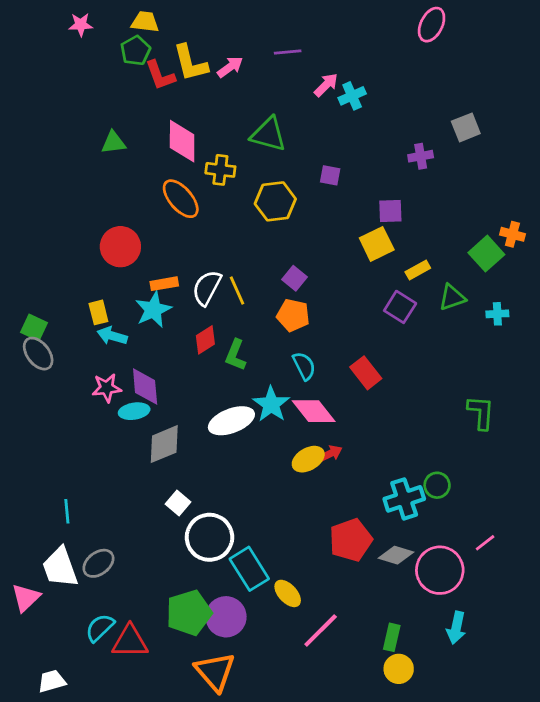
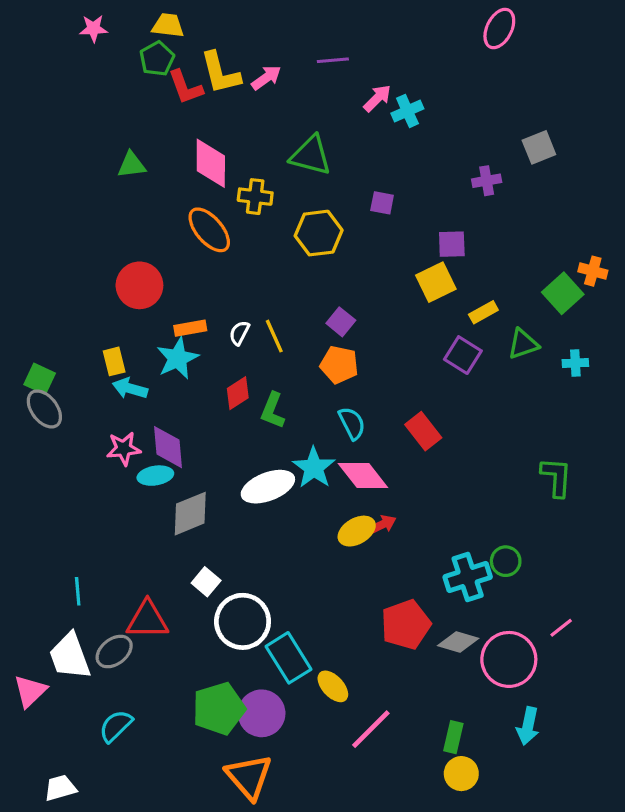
white semicircle: (207, 288) -> (239, 333), size x0.6
red triangle: (130, 641) -> (147, 620), moved

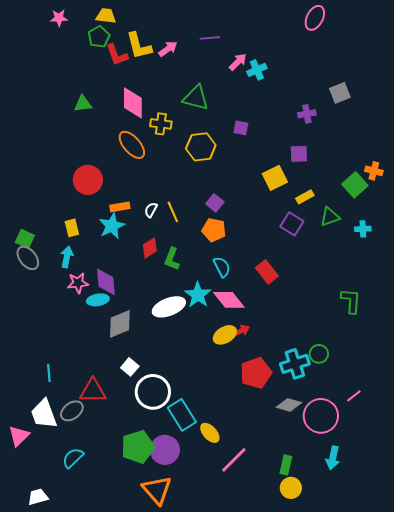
purple square: (452, 244) -> (299, 154), moved
cyan arrow: (130, 388) -> (67, 257), moved, turned 85
red pentagon: (406, 625) -> (256, 373), moved

